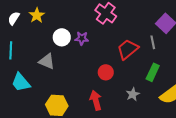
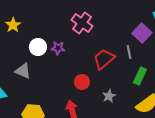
green rectangle: (153, 72) -> (140, 76), moved
gray star: (133, 94) -> (109, 96), moved

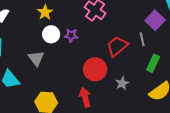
yellow star: (13, 25) -> (45, 12), moved
gray triangle: (23, 71) -> (36, 58), turned 30
red circle: (82, 82) -> (95, 69), size x1.5

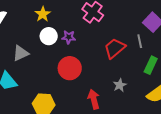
gray triangle: (36, 58) -> (21, 53), moved, turned 42
red circle: (95, 69) -> (70, 68), moved
red arrow: (85, 97) -> (94, 99), moved

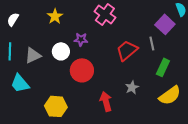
white circle: (49, 36) -> (61, 51), moved

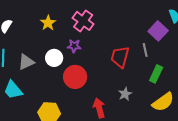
pink cross: (105, 14) -> (83, 21), moved
red trapezoid: (127, 50) -> (120, 57), turned -35

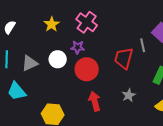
gray line: (145, 50) -> (143, 45), moved
red circle: (75, 77) -> (87, 69), moved
red arrow: (99, 108) -> (95, 101), moved

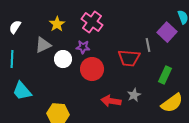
red trapezoid: (124, 58) -> (129, 58), turned -100
gray triangle: (30, 63) -> (43, 45), moved
red arrow: (95, 101) -> (111, 101), moved, turned -66

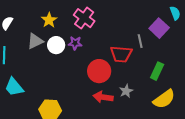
white circle: (63, 59) -> (56, 45), moved
red circle: (92, 69) -> (99, 71), moved

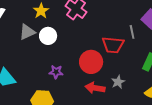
purple star: (75, 43) -> (56, 72), moved

